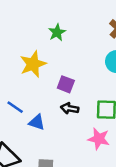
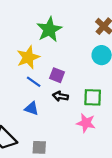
green star: (57, 32) -> (49, 30), size x1.6
blue line: (15, 107) -> (34, 82), moved

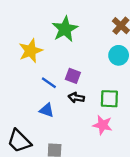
yellow star: (28, 57) -> (31, 51), moved

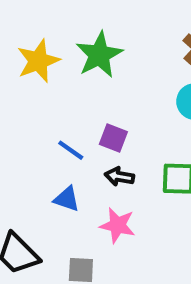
yellow star: (31, 51) -> (38, 61), moved
pink star: (103, 125) -> (117, 225), moved

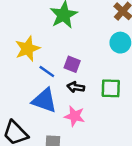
yellow star: (38, 61) -> (28, 49), moved
blue triangle: (67, 199) -> (44, 100), size x1.6

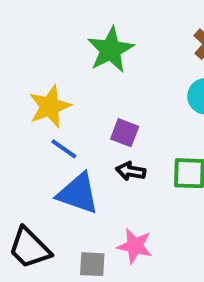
blue line: (47, 72) -> (64, 149), moved
pink star: (75, 116) -> (135, 246), moved

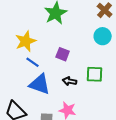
black arrow: (131, 171) -> (70, 81), moved

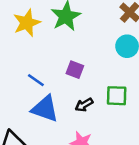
yellow star: (26, 41) -> (27, 23), moved
black arrow: (70, 81) -> (84, 105), turned -40

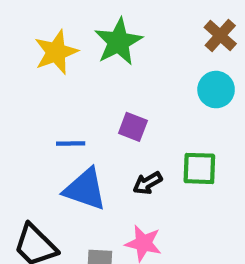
blue line: (36, 80) -> (71, 144), turned -36

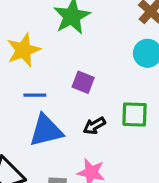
yellow star: (56, 52) -> (24, 50), moved
blue triangle: (85, 189) -> (46, 131), turned -33

